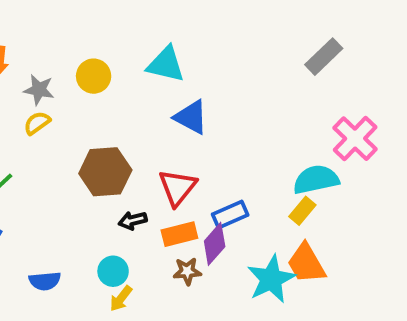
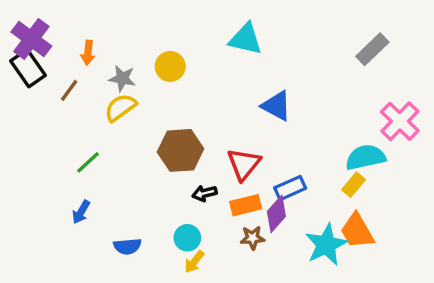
cyan triangle: (166, 64) -> (246, 39), moved
blue triangle: (191, 117) -> (276, 106), moved
yellow semicircle: (37, 123) -> (121, 108), size x1.4

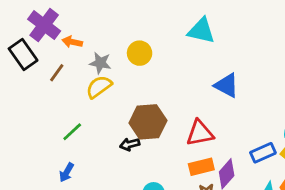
purple cross: (31, 39) -> (44, 25), moved
orange arrow: (88, 53) -> (72, 42), turned 96
red triangle: (244, 164) -> (200, 133), turned 40
blue rectangle: (290, 188) -> (263, 153), moved
black arrow: (204, 193) -> (130, 144), moved

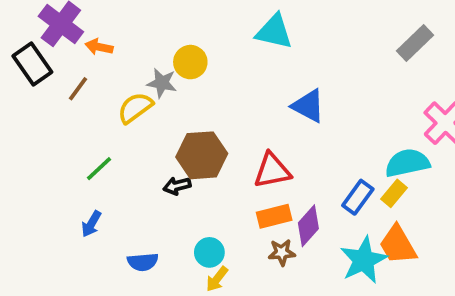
gray star: (100, 63) -> (162, 83), moved
blue rectangle: (263, 153) -> (358, 197), turned -30

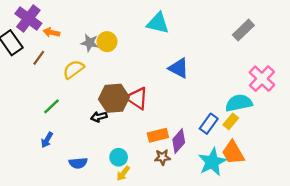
gray star: (162, 83) -> (90, 43), moved
red triangle: (272, 171) -> (137, 98), moved, turned 45

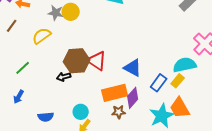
blue triangle: (179, 68) -> (133, 68), moved
orange rectangle: (158, 135) -> (115, 93), size x1.4

